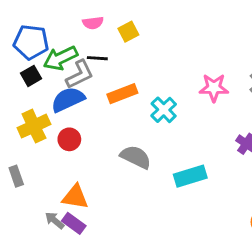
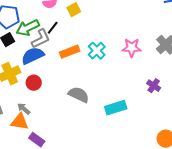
black line: (97, 58) -> (53, 28), turned -56
cyan cross: (164, 110) -> (97, 51), moved
orange triangle: (75, 197) -> (20, 122), moved
gray arrow: (55, 220) -> (24, 109), moved

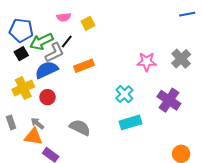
cyan cross: (97, 51) -> (124, 94), moved
purple cross: (154, 86) -> (169, 100), size x1.6
gray semicircle: (79, 95) -> (80, 128), moved

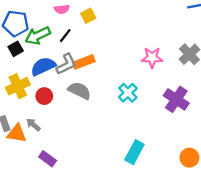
gray L-shape: (55, 53) -> (66, 64), moved
cyan rectangle: (131, 122) -> (134, 152), moved, turned -45
gray semicircle: (80, 128) -> (79, 91), moved
orange triangle: (33, 137) -> (17, 133), moved

